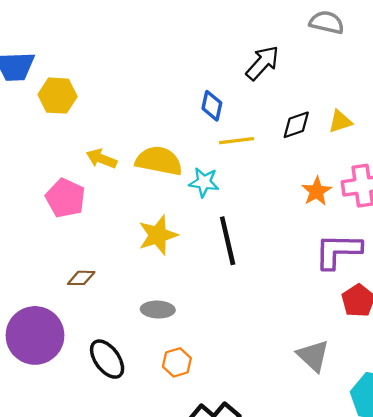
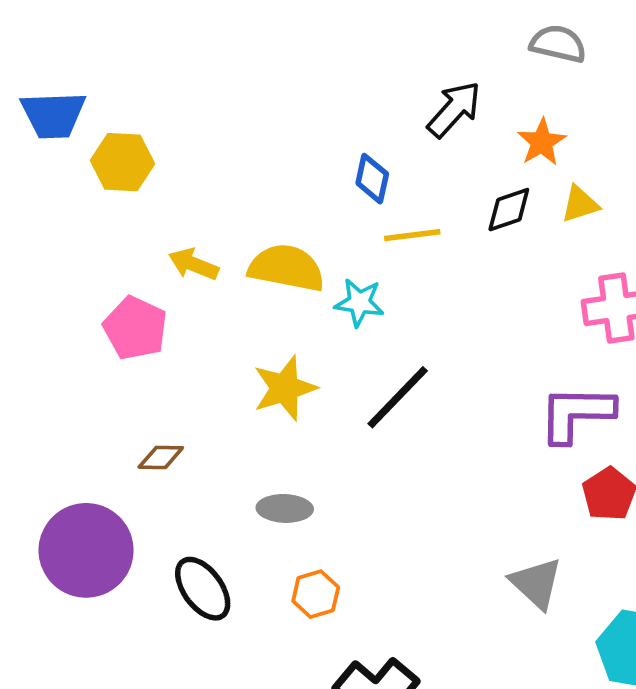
orange star: (317, 191) -> (542, 142), moved
black line: (228, 241) -> (398, 397), turned 57

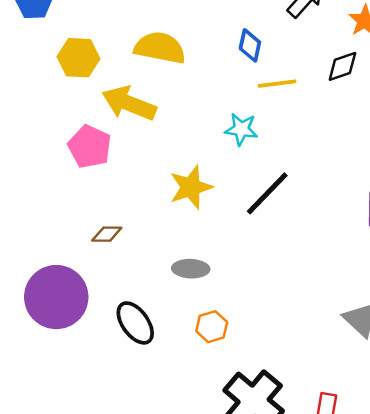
yellow hexagon: (122, 162) -> (78, 58), moved
yellow arrow: (194, 264) -> (129, 103), size x1.6
yellow semicircle: (287, 268) -> (160, 48), moved

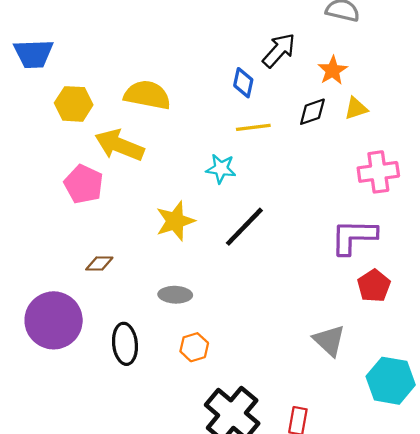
blue diamond: (250, 45) -> (243, 83), moved
black ellipse: (135, 323) -> (125, 344), turned 30

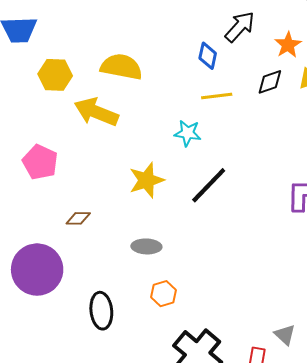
pink pentagon: (84, 184) -> (40, 162), moved
gray triangle: (329, 340) -> (285, 335), moved, size x0.7
black ellipse: (125, 344) -> (101, 311), moved

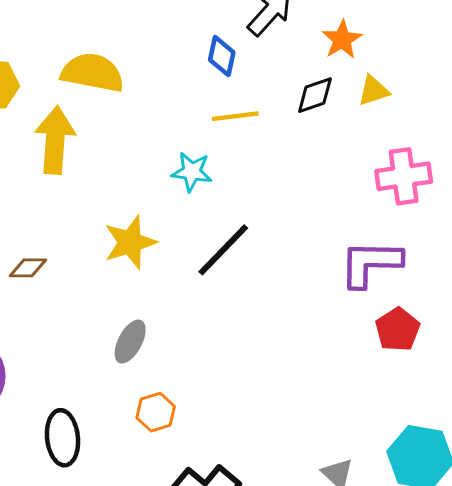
yellow arrow: (96, 112) -> (55, 140), turned 72
brown diamond: (78, 218) -> (28, 268), moved
gray ellipse: (146, 246) -> (130, 342), turned -64

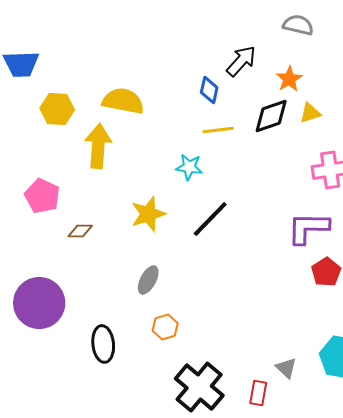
black diamond: (315, 95) -> (271, 116), size x1.4

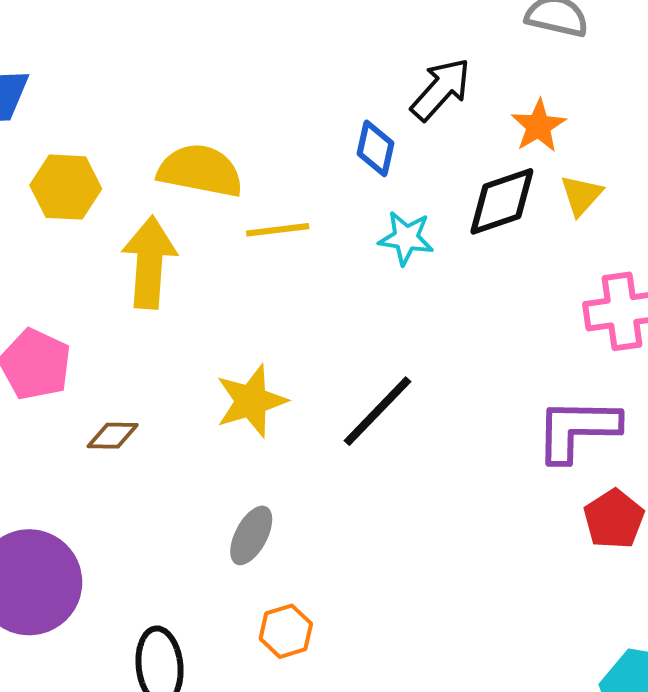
yellow triangle: (310, 113) -> (581, 195), turned -30
yellow line: (218, 130) -> (278, 230), moved
cyan star: (189, 167) -> (406, 238), moved

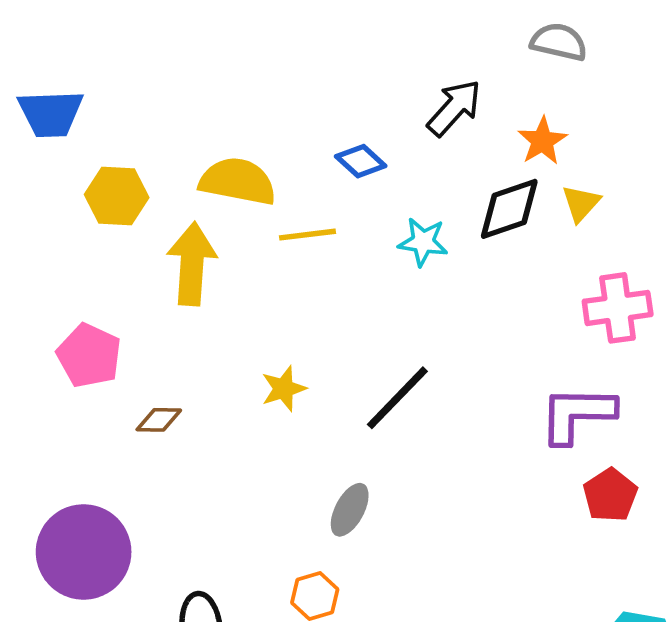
blue diamond: (375, 148) -> (361, 161), moved, turned -60
yellow star: (251, 401) -> (284, 389), size x0.7
gray ellipse: (251, 535) -> (350, 510), moved

